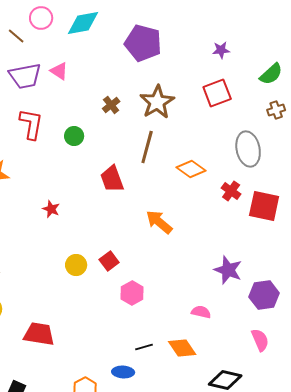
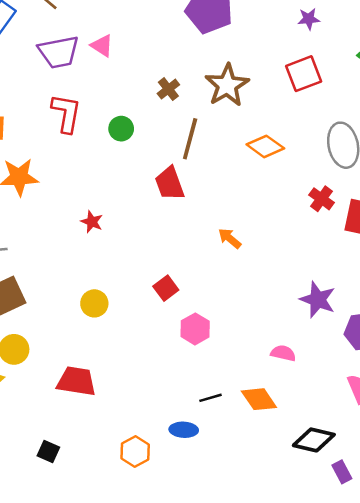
brown line: (147, 147) -> (190, 139), moved
orange diamond: (191, 169) -> (265, 146), moved
orange arrow: (159, 222) -> (230, 238), size x0.7
yellow circle: (76, 265) -> (94, 303), moved

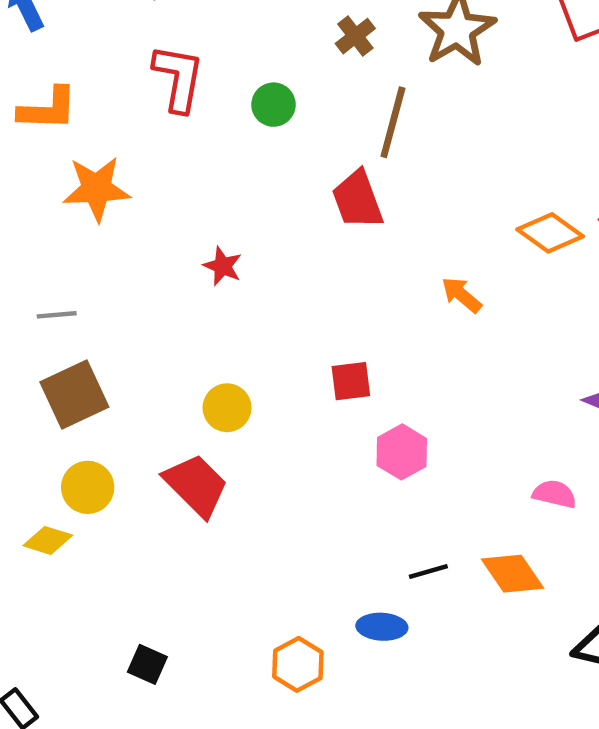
orange diamond: (265, 146) -> (550, 233), moved
red square: (166, 288) -> (351, 381), turned 30
red trapezoid: (76, 381) -> (196, 485), moved, turned 36

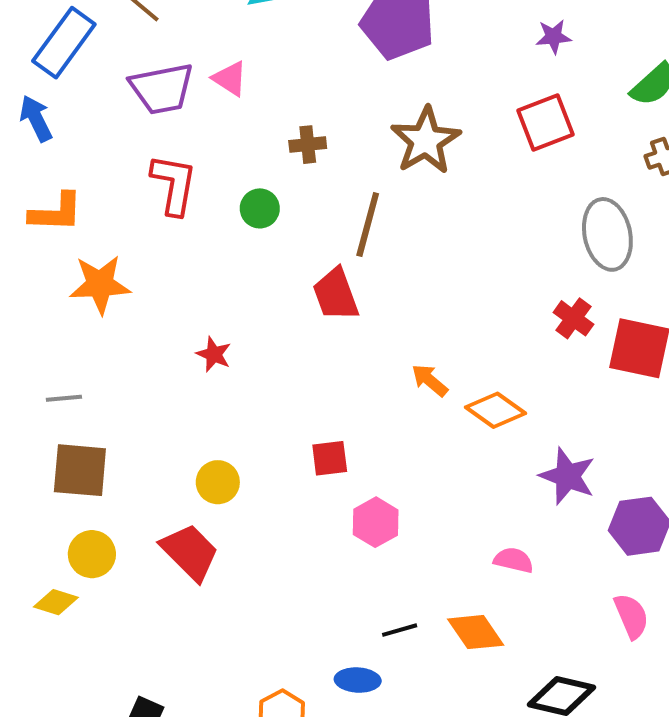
brown cross: (355, 36) -> (308, 145), moved, turned 32
orange diamond: (550, 233) -> (496, 410), moved
brown square: (74, 394) -> (80, 470), turned 30

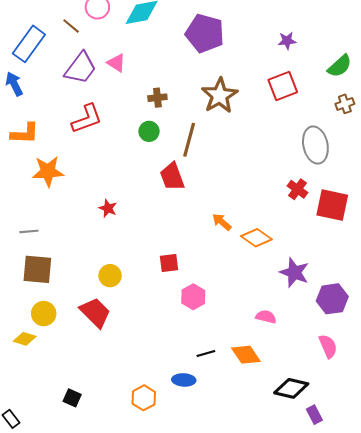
purple trapezoid: (162, 89) -> (81, 68), turned -42
red L-shape: (174, 184) -> (87, 119), turned 60
green circle: (260, 208) -> (149, 131), moved

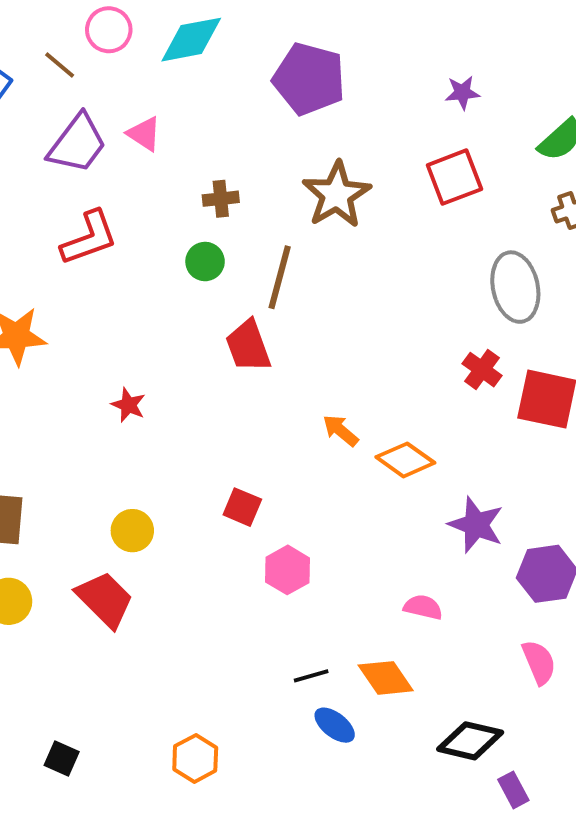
red square: (169, 263) -> (242, 507), turned 30
blue ellipse: (184, 380) -> (335, 725), moved, turned 35

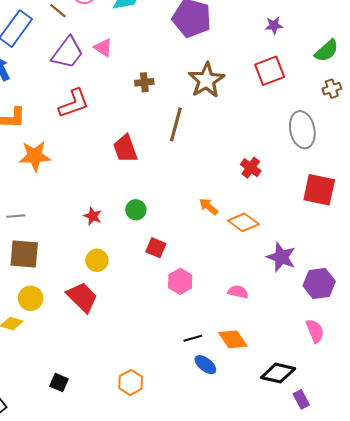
green circle: (205, 262) -> (136, 210), moved
red trapezoid: (248, 346) -> (125, 149), moved
red cross: (482, 370) -> (251, 168), moved
red star: (128, 405) -> (93, 216), moved
pink semicircle: (423, 607) -> (238, 292), moved

